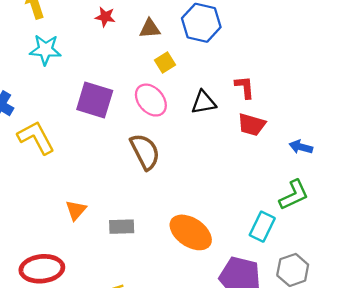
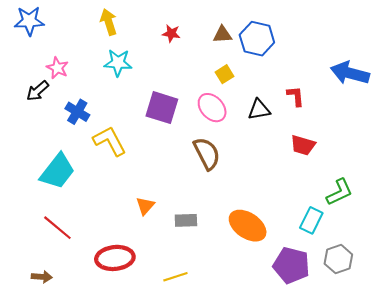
brown triangle: (150, 29) -> (222, 34), moved
red trapezoid: (252, 125) -> (303, 145), moved
blue arrow: (301, 147) -> (350, 73), moved, size x1.8

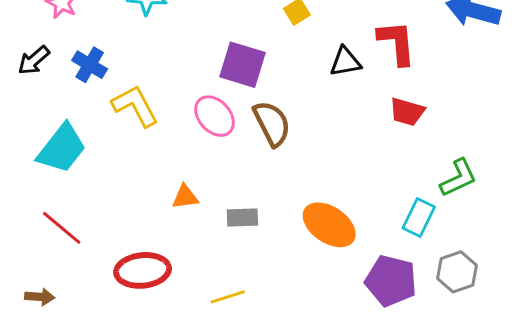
black arrow: (38, 91) -> (34, 60), moved
red L-shape: (296, 96) -> (397, 43), size x1.6
purple square: (162, 108) -> (242, 65), moved
pink ellipse: (212, 108) -> (215, 116), moved
orange triangle: (145, 206) -> (185, 197), turned 42

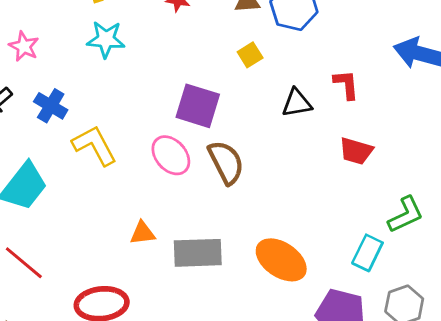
red L-shape: (397, 43) -> (346, 85), size x0.7
gray rectangle: (242, 218) -> (198, 253), size x1.6

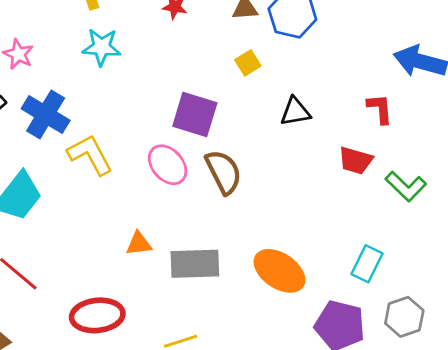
red L-shape: (346, 85) -> (380, 109), moved
blue cross: (51, 106) -> (46, 115), size x1.4
green L-shape: (406, 215) -> (406, 186), moved, turned 69

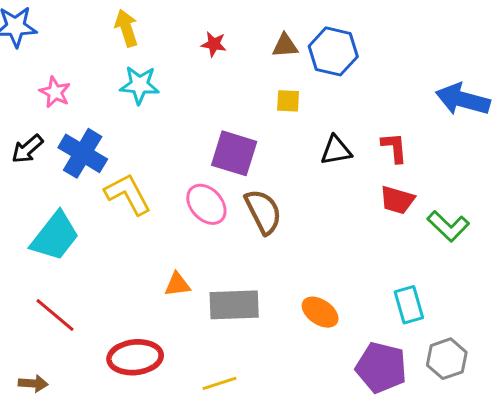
yellow square: (248, 63) -> (288, 101), turned 35
red L-shape: (380, 109) -> (394, 148), moved
cyan rectangle: (367, 264) -> (409, 305), turned -42
orange ellipse: (279, 271) -> (320, 312), size x0.7

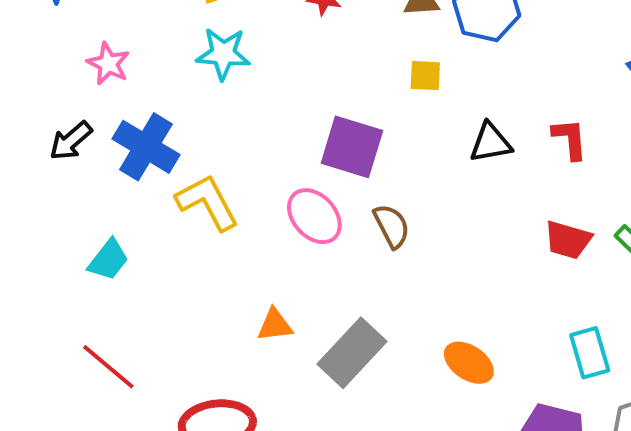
red trapezoid: (397, 200) -> (568, 240), moved
brown semicircle: (263, 212) -> (392, 226), size x0.7
cyan trapezoid: (55, 236) -> (108, 260), size x0.6
gray rectangle: (234, 305) -> (352, 353), turned -45

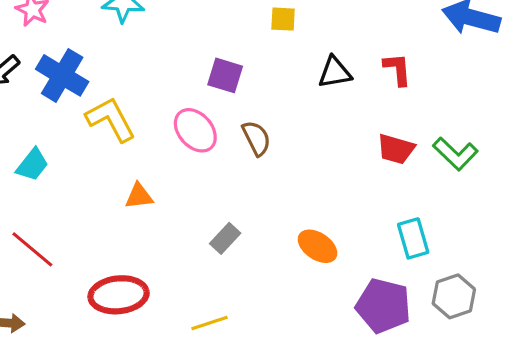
purple square: (352, 147) -> (225, 75), size x0.7
orange triangle: (275, 325) -> (139, 196), moved
gray rectangle: (352, 353) -> (225, 238), size x0.6

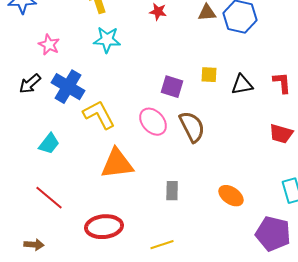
yellow square: (283, 19) -> (209, 75), moved
brown semicircle: (256, 138) -> (192, 127), size x1.4
orange triangle: (139, 196) -> (117, 164), size x1.8
gray rectangle: (225, 238) -> (172, 191), turned -42

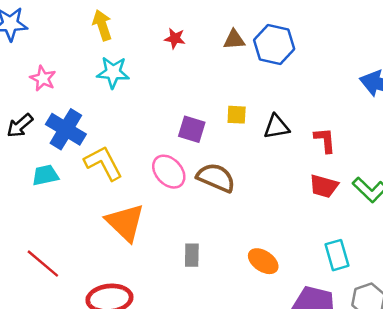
red L-shape: (282, 83) -> (325, 140), moved
brown semicircle: (192, 127) -> (216, 178), turned -40
cyan trapezoid: (49, 144) -> (45, 175), moved, turned -140
orange triangle: (117, 164) -> (125, 222), turned 51

